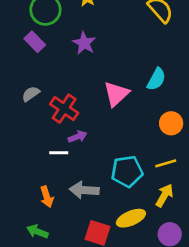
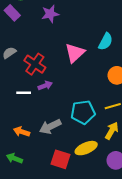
purple star: (84, 43) -> (50, 14), turned 30
white line: (59, 153) -> (24, 93), moved
gray arrow: (84, 190) -> (50, 127), turned -30
orange arrow: (47, 197) -> (22, 132), turned 126

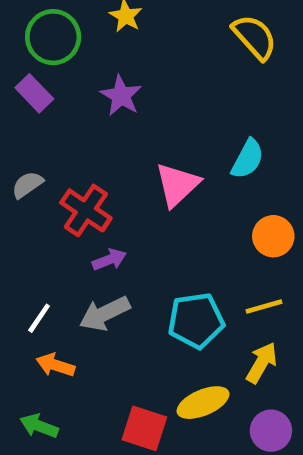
purple star: (50, 14) -> (121, 96), turned -30
white line: (24, 93) -> (39, 318), moved, turned -56
gray arrow: (50, 127) -> (105, 314), moved

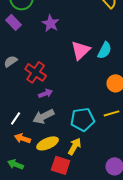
pink triangle: (177, 185) -> (81, 50), moved
yellow arrow: (262, 363) -> (75, 146), moved
yellow ellipse: (203, 403) -> (48, 143), moved

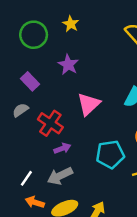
purple rectangle: (14, 22) -> (30, 81), moved
pink triangle: (81, 50) -> (89, 104), moved
cyan pentagon: (83, 119) -> (110, 154), moved

